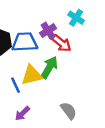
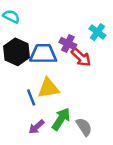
purple cross: (48, 31) -> (68, 44), turned -35
green arrow: (49, 67) -> (61, 119), moved

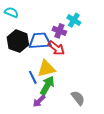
cyan cross: (97, 32) -> (74, 20), moved
red arrow: (81, 57) -> (56, 48), moved
green arrow: (61, 119) -> (47, 86), moved

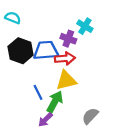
red arrow: (56, 48) -> (65, 58), turned -42
yellow triangle: (46, 69) -> (66, 80), moved
gray semicircle: (78, 98) -> (90, 116), turned -98

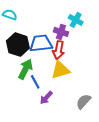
red arrow: (65, 58) -> (58, 50), turned 108
green arrow: (55, 102) -> (25, 69), moved
purple arrow: (45, 120) -> (46, 98), moved

